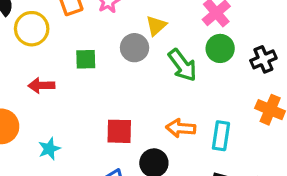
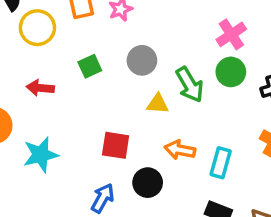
yellow triangle: (156, 26) -> (158, 104), moved, turned 40
green square: (86, 59) -> (90, 66), turned -30
cyan star: (49, 149) -> (41, 155), size x1.5

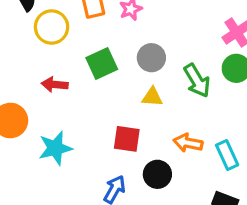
green square: (90, 66) -> (102, 64), size x1.4
yellow triangle: (158, 104) -> (152, 97), moved
cyan rectangle: (221, 163) -> (227, 155), turned -40

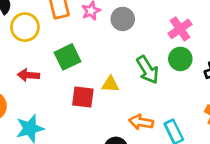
gray circle: (151, 58) -> (123, 19), moved
red square: (127, 139) -> (83, 97), moved

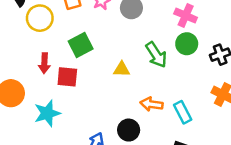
pink cross: (180, 29) -> (186, 16), turned -30
red arrow: (28, 75) -> (44, 63), turned -90
red square: (83, 97) -> (67, 77), moved

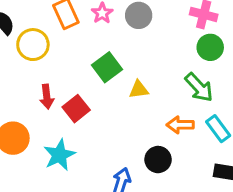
green square: (81, 45) -> (107, 67), moved
green arrow: (156, 55) -> (199, 87), moved
red square: (67, 77) -> (76, 109), turned -35

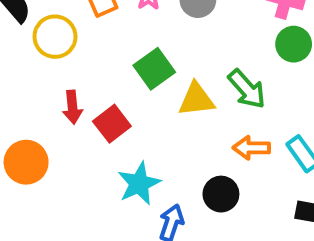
green arrow: (199, 87) -> (247, 89), moved
yellow triangle: (139, 90) -> (196, 99), size x1.4
cyan star: (59, 155) -> (139, 184), moved

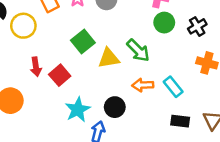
black circle: (221, 194) -> (115, 107), moved

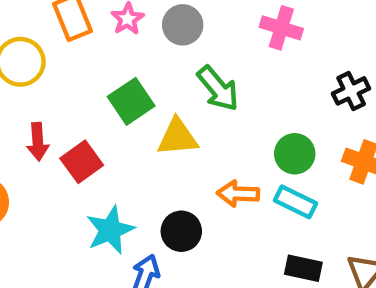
green circle: (164, 23) -> (295, 154), moved
green arrow: (138, 50) -> (218, 88), moved
cyan rectangle: (173, 87) -> (295, 202), turned -30

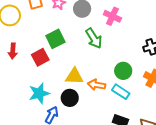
pink cross: (281, 28) -> (112, 16), moved
yellow triangle: (178, 137) -> (74, 76), moved
red square: (82, 162) -> (40, 57), moved

